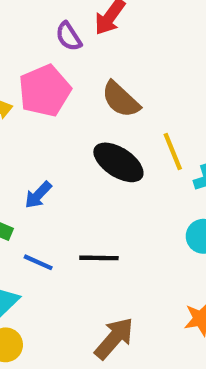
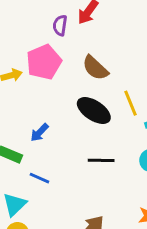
purple semicircle: (69, 36) -> (60, 25), turned 42
black line: (99, 258) -> (101, 160), moved

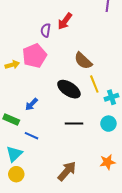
brown semicircle: (95, 68) -> (83, 61), moved

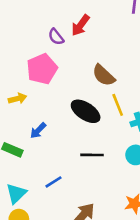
purple semicircle: (46, 30) -> (56, 37), turned -48
yellow arrow: (12, 65) -> (18, 98), moved
blue line: (31, 136) -> (53, 182), moved, turned -56

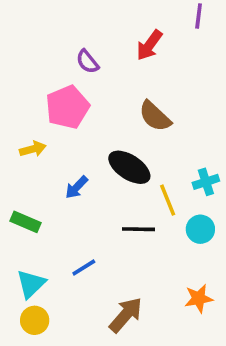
red arrow: (80, 25) -> (149, 45), moved
yellow line: (118, 105) -> (168, 200), moved
blue arrow: (38, 131) -> (77, 187), moved

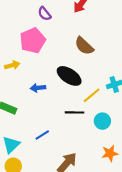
blue arrow: (77, 187) -> (38, 88), turned 40
yellow line: (168, 200) -> (92, 95), turned 72
cyan circle: (200, 229) -> (102, 121), moved

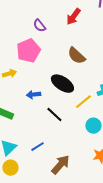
black line: (74, 112) -> (54, 115), moved, turned 42
blue line: (42, 135) -> (37, 147), moved

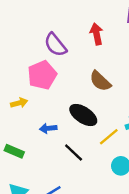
red arrow: (73, 17) -> (97, 34), turned 132
purple semicircle: (39, 26) -> (55, 45), size x1.5

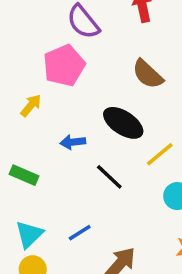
yellow arrow: (19, 103) -> (31, 105), turned -35

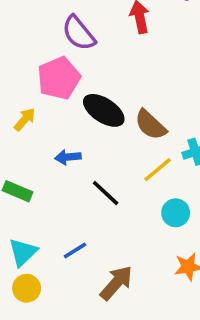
brown semicircle: (148, 74) -> (150, 125), moved
black ellipse: (123, 123) -> (104, 110), moved

